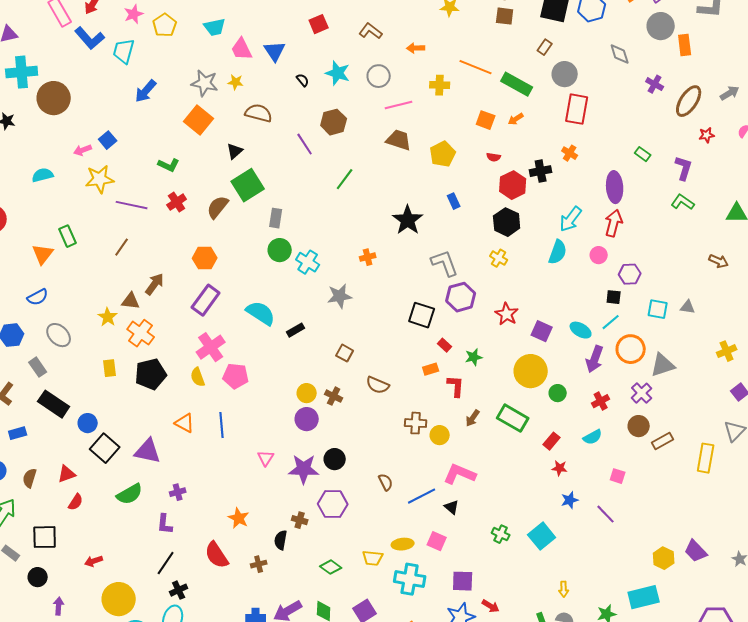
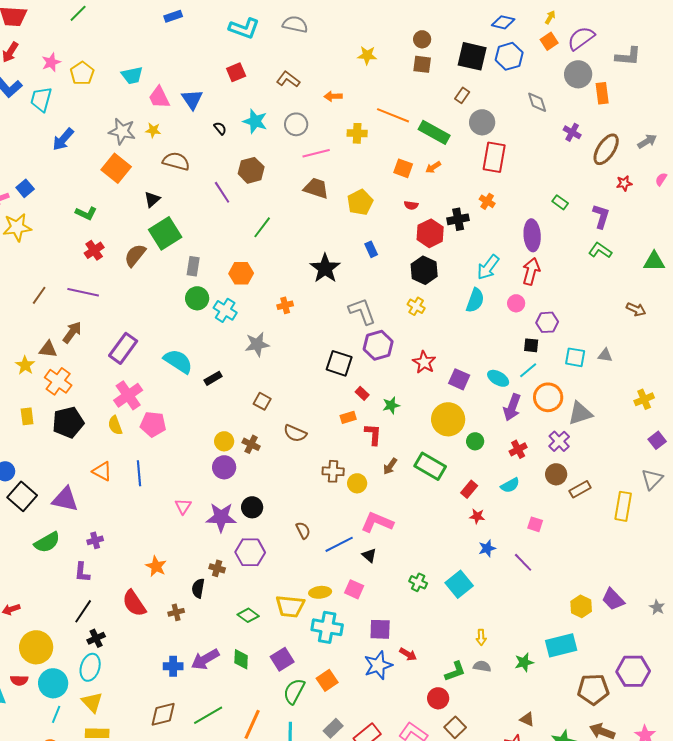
purple line: (132, 205) -> (83, 292), moved
orange hexagon: (205, 258) -> (241, 273), moved
yellow trapezoid: (373, 558) -> (290, 606), size x1.4

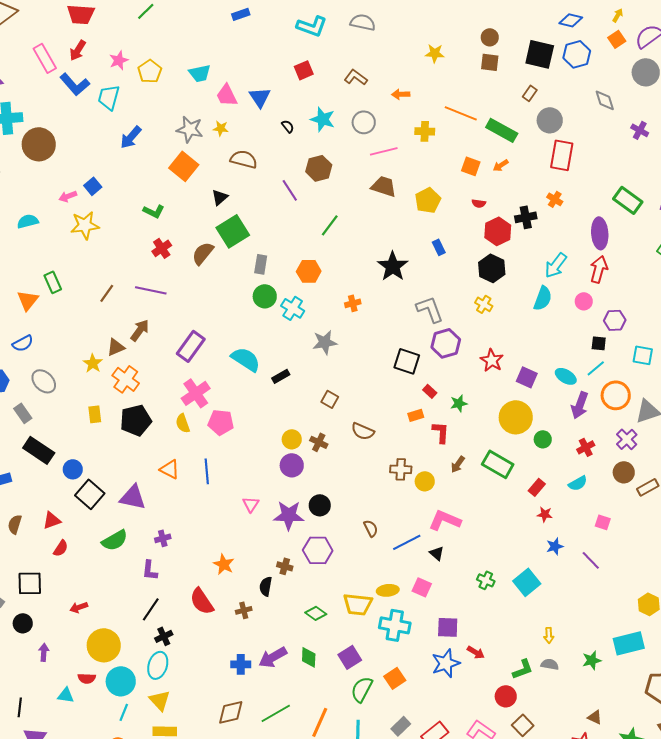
green rectangle: (560, 202) -> (628, 200), size x1.8
brown triangle: (48, 349) -> (116, 347), turned -30

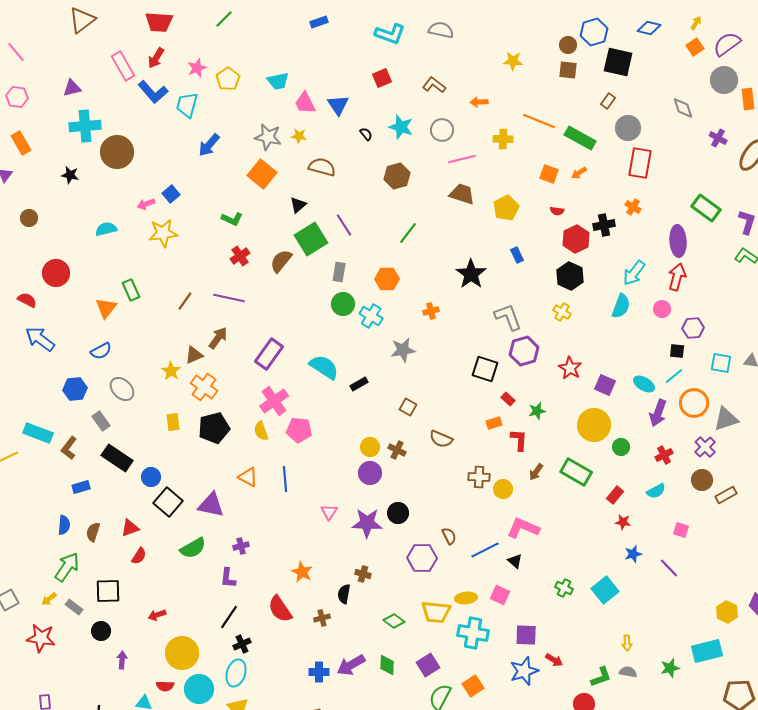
blue hexagon: (577, 54) -> (594, 32), moved
purple line: (290, 190) -> (344, 225), moved
purple hexagon: (318, 550) -> (422, 558), moved

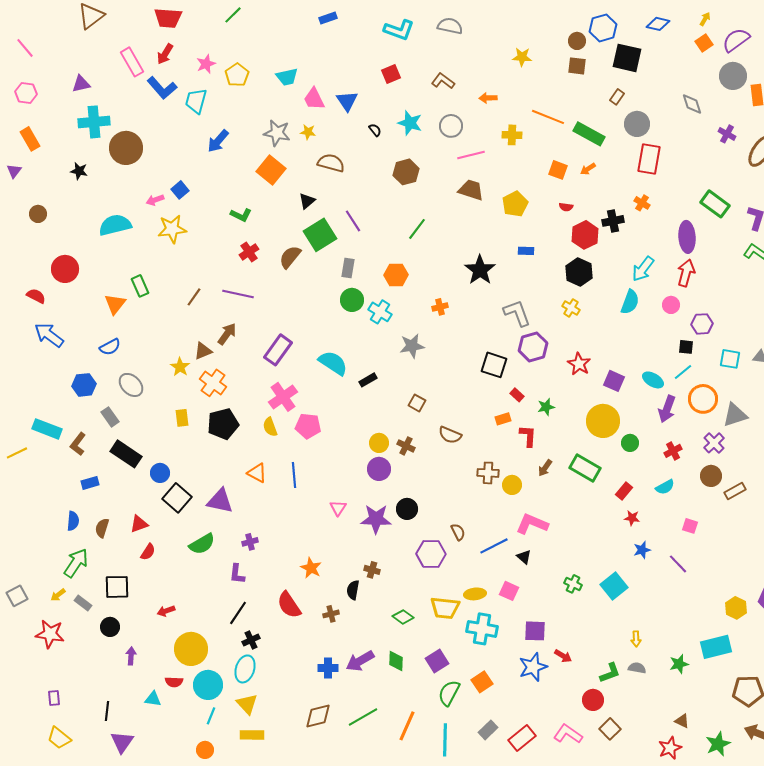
cyan semicircle: (106, 229) -> (115, 225), size x1.5
blue rectangle: (517, 255) -> (526, 251), turned -63

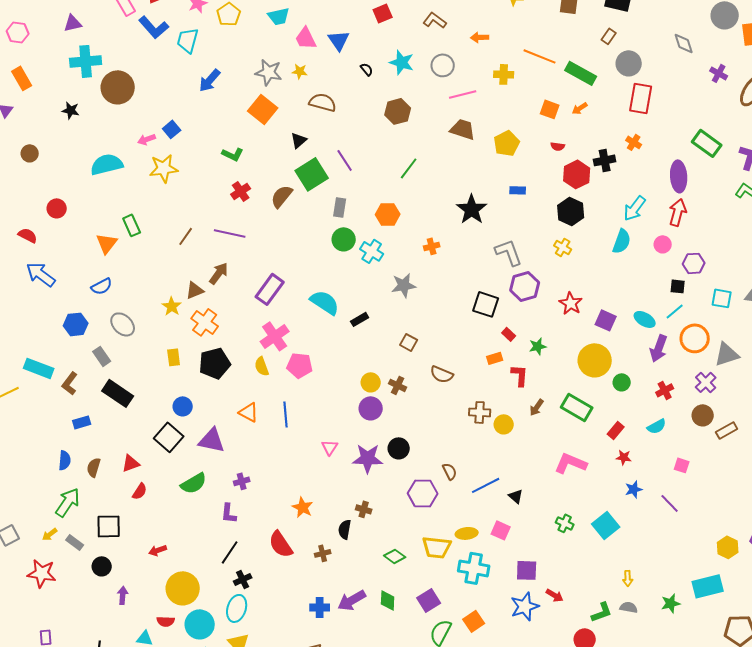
red circle: (65, 269) -> (57, 208), size x0.7
blue circle: (160, 473) -> (183, 406), moved
pink L-shape: (532, 524) -> (571, 463), moved

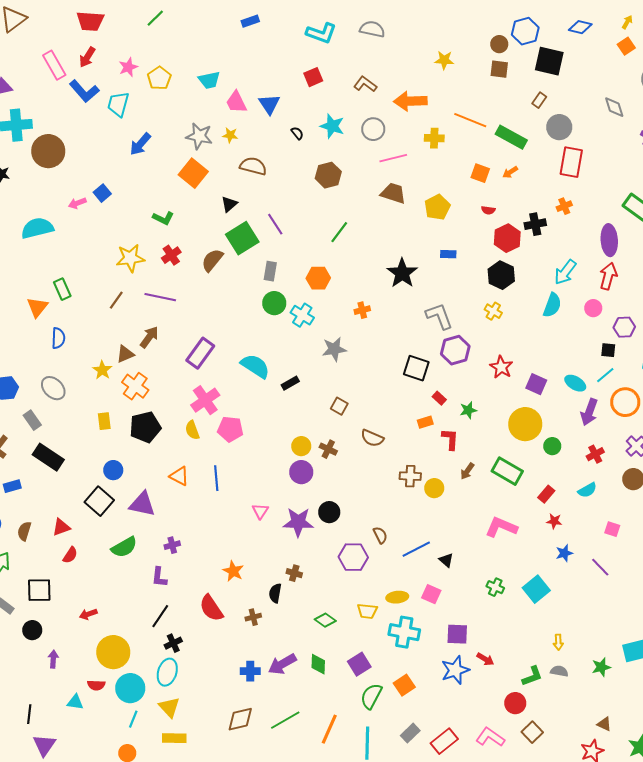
orange arrow: (480, 37) -> (410, 101), size x1.8
orange cross: (634, 142) -> (564, 206), turned 35
yellow star: (164, 168) -> (130, 258), moved
blue semicircle: (102, 286) -> (58, 338), moved, turned -60
yellow trapezoid: (437, 547) -> (367, 611), size x0.7

